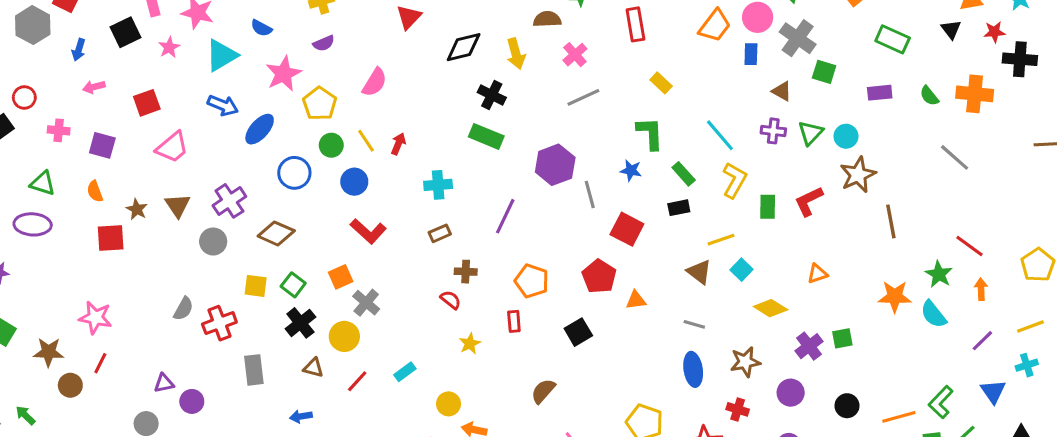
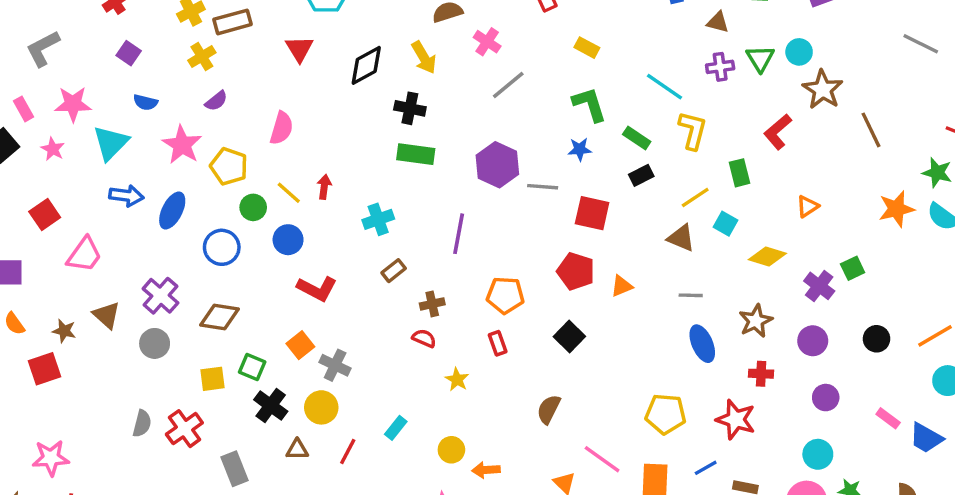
gray line: (590, 195) -> (543, 187), turned -56
green rectangle: (768, 207) -> (740, 173), moved

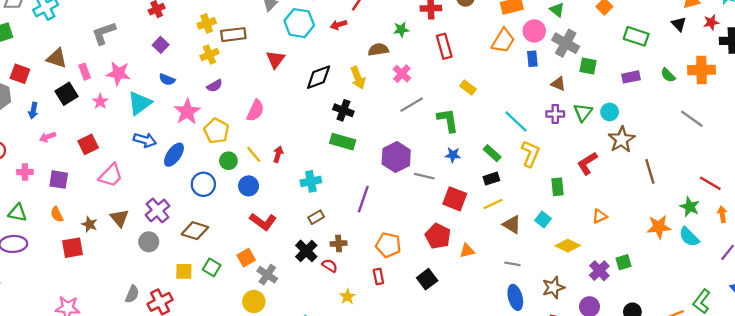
green L-shape: (589, 104) -> (448, 120), moved
yellow line: (695, 198) -> (493, 204), moved
black cross: (271, 405) -> (306, 251), moved

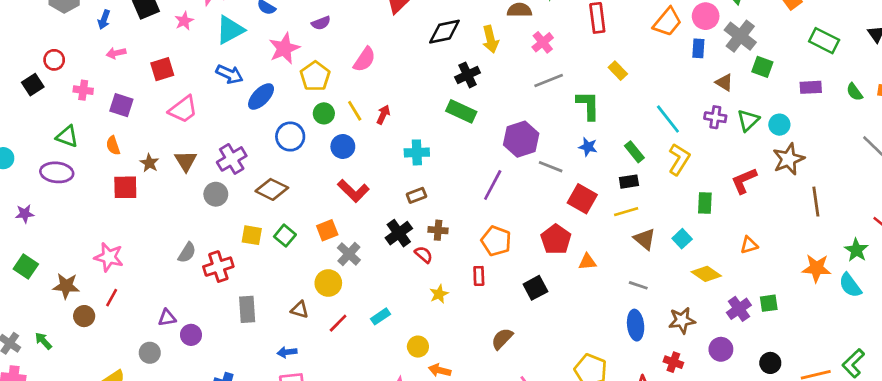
black cross: (343, 110) -> (468, 75), turned 36
purple line: (363, 199) -> (493, 185), moved

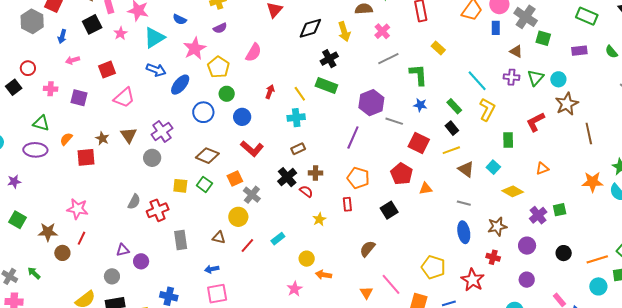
yellow line: (355, 111) -> (300, 94), moved
orange semicircle: (113, 145) -> (66, 139), moved, turned 64
black rectangle: (629, 182) -> (452, 128), turned 64
brown diamond: (272, 189) -> (207, 156), moved

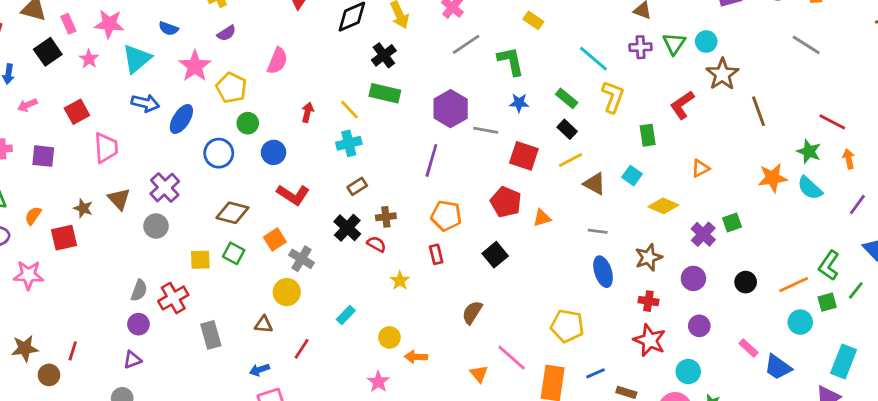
pink trapezoid: (124, 98) -> (106, 148), turned -45
pink star: (77, 209) -> (28, 275), moved
red line: (247, 246) -> (302, 349), moved
purple circle: (141, 261) -> (138, 324), moved
red star: (473, 280) -> (650, 340), moved

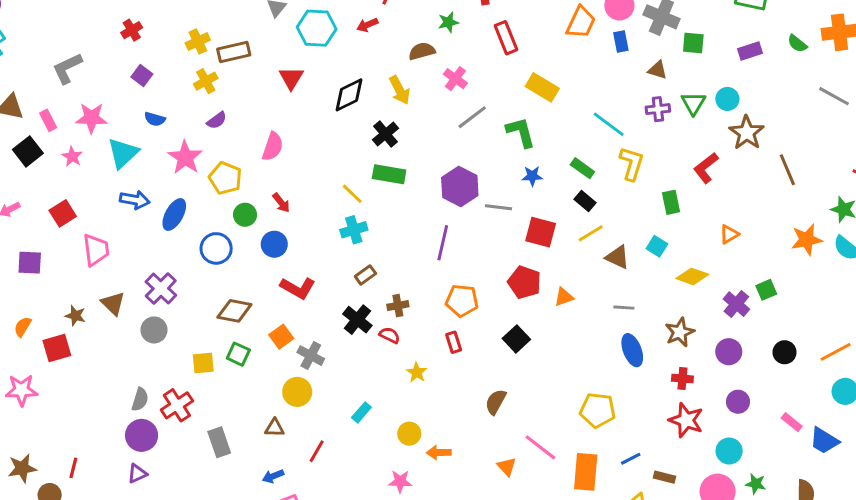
yellow rectangle: (533, 20) -> (542, 87), size x1.5
red arrow: (307, 112) -> (281, 203), moved, turned 132
purple circle: (138, 324) -> (142, 435), size x1.4
pink star: (378, 382) -> (400, 481), turned -30

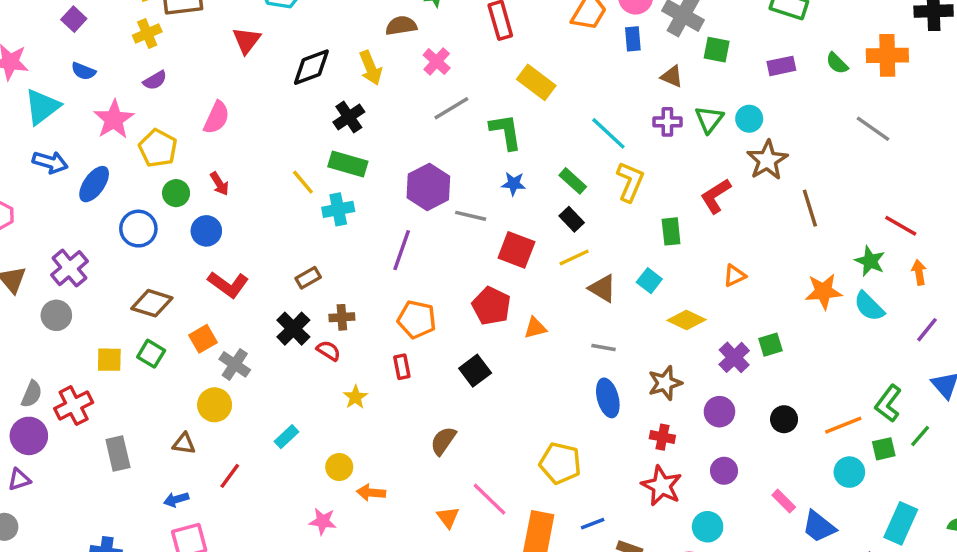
cyan cross: (354, 230) -> (338, 209), moved

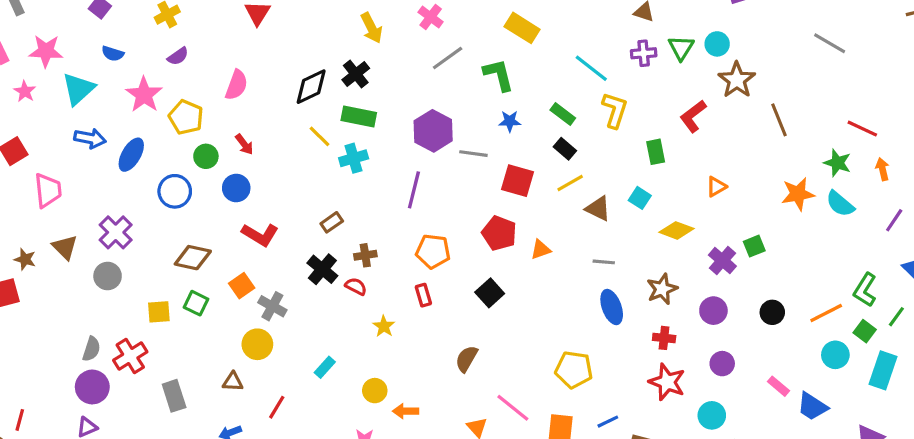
black diamond: (311, 67) -> (311, 87), moved
green square: (884, 449) -> (865, 331), turned -35
cyan rectangle: (901, 523) -> (883, 370), moved

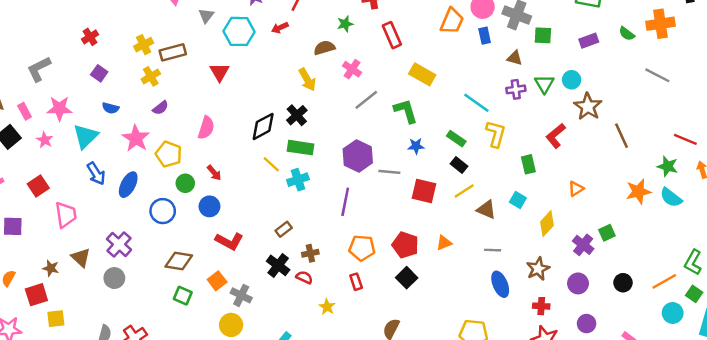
blue arrow: (90, 138) -> (96, 174), turned 50
yellow diamond: (677, 230) -> (547, 224), turned -65
red pentagon: (499, 233) -> (405, 245), moved
yellow square: (159, 312) -> (56, 319), moved

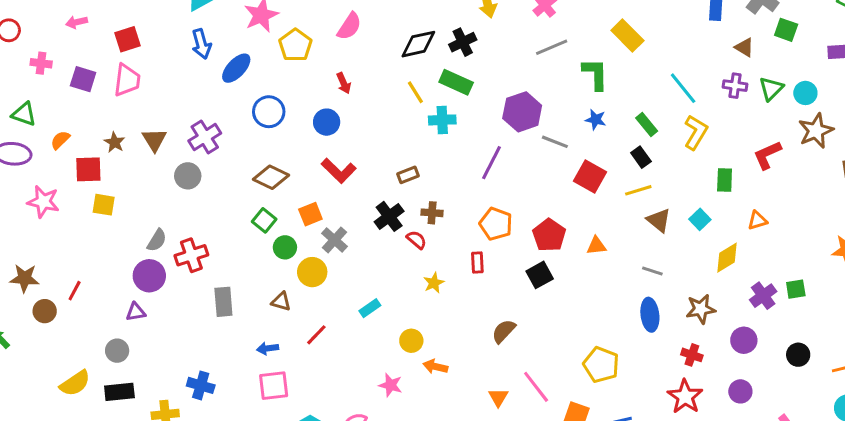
green circle: (185, 183) -> (285, 247), moved
orange triangle: (576, 189) -> (757, 221), moved
pink trapezoid: (66, 215) -> (127, 80), moved

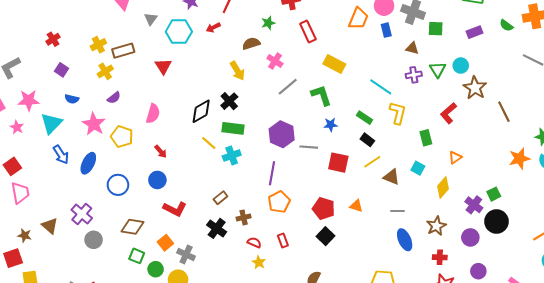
gray circle: (188, 176) -> (94, 240), moved
orange pentagon: (496, 224) -> (279, 202), moved, turned -30
red semicircle: (416, 240) -> (254, 242), moved
orange triangle: (596, 246) -> (356, 206), turned 40
black circle: (798, 355) -> (496, 221), moved, size x1.5

